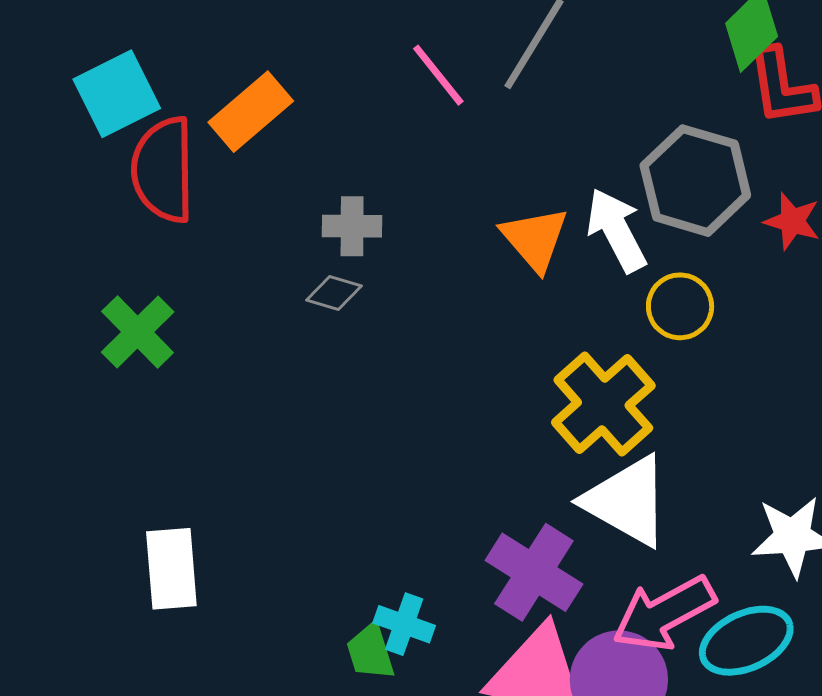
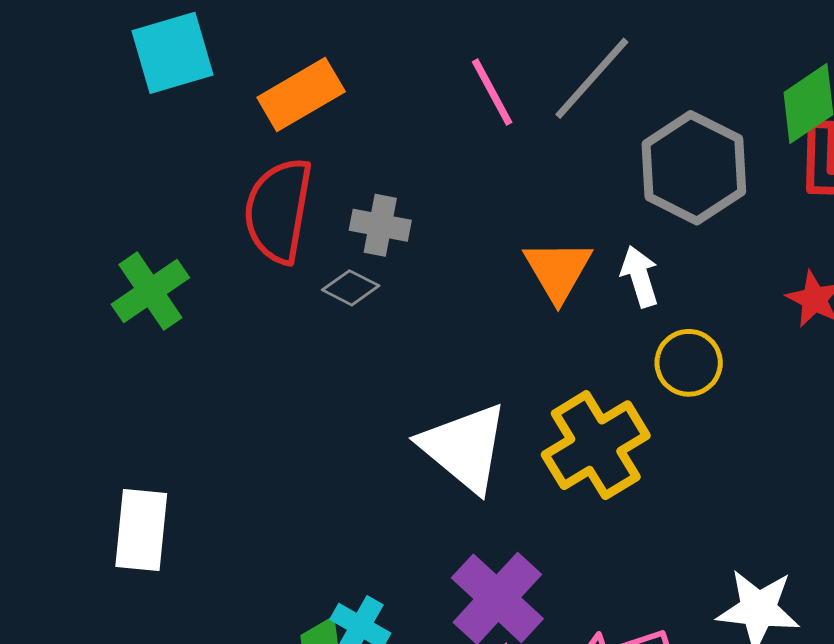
red semicircle: (163, 170) -> (278, 210), moved
gray hexagon: (695, 181) -> (694, 168), moved
white arrow: (616, 230) -> (640, 276), size x0.7
white triangle: (627, 501) -> (464, 447), moved

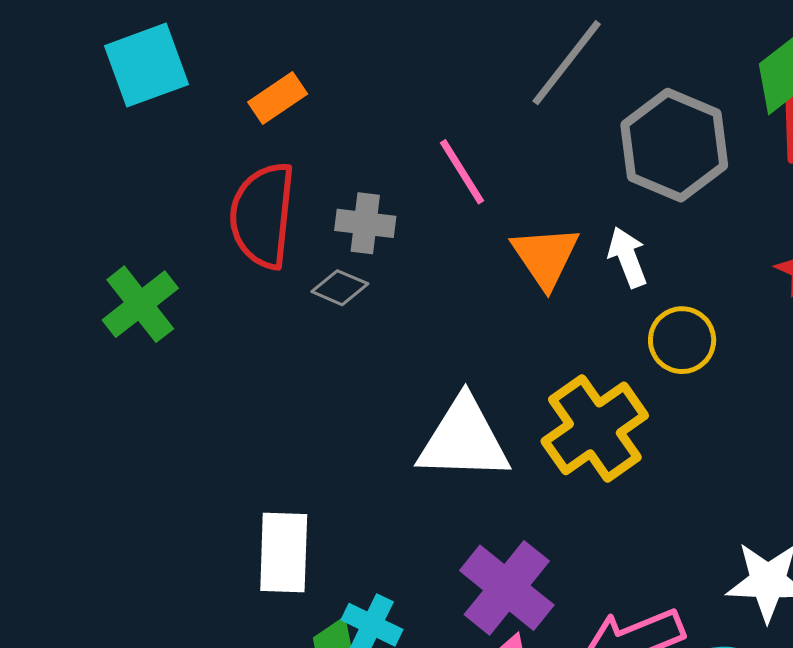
pink line: (492, 92) -> (462, 172), moved
orange rectangle: (301, 94) -> (278, 98), size x0.7
white triangle: (464, 447) -> (464, 440), turned -34
white rectangle: (141, 530) -> (284, 553), moved

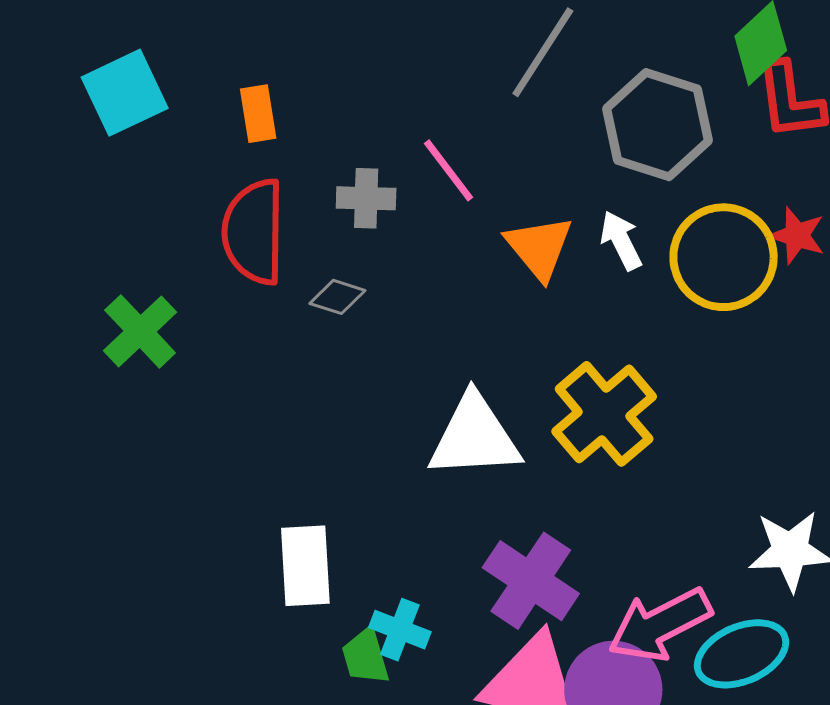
orange rectangle: (278, 98) -> (258, 114), turned -60
gray cross: (365, 223) -> (366, 198), moved
yellow circle: (682, 340) -> (724, 257), moved, size x1.6

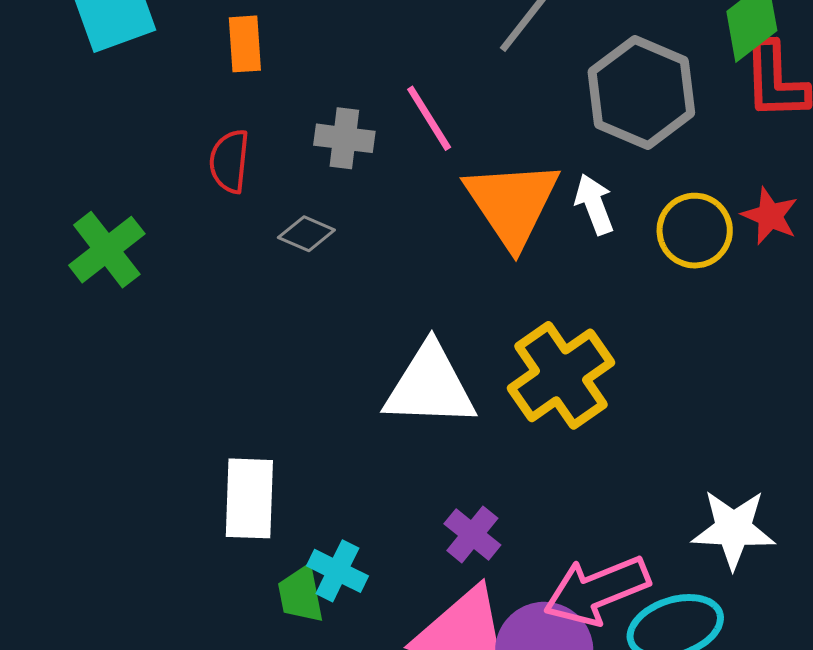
red semicircle: (254, 232) -> (229, 161), size x0.6
orange triangle: (539, 247) -> (512, 203), size x1.4
yellow circle: (724, 257) -> (695, 231), size x0.7
purple cross: (531, 581) -> (472, 534), size x0.6

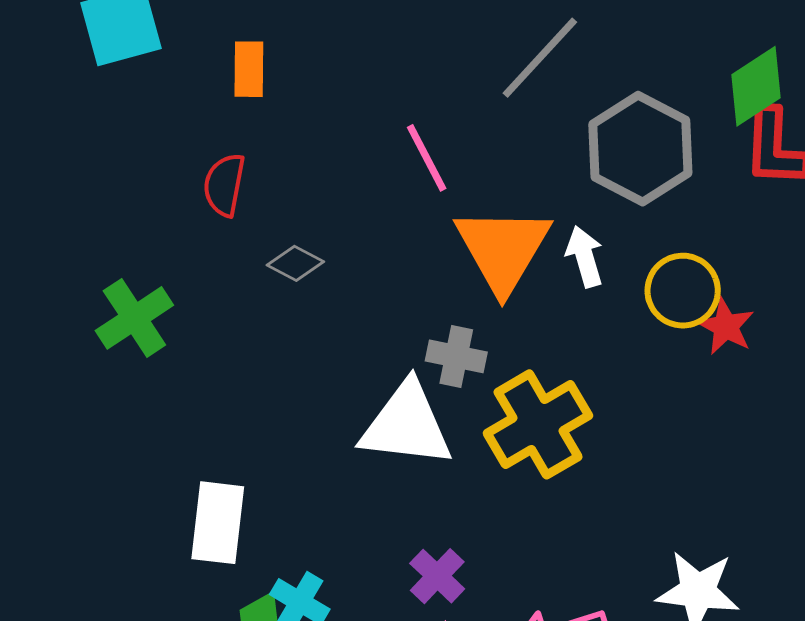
gray cross: (344, 138) -> (456, 356), moved
red star: (770, 216) -> (726, 326), moved
green cross: (107, 250) -> (134, 318), moved

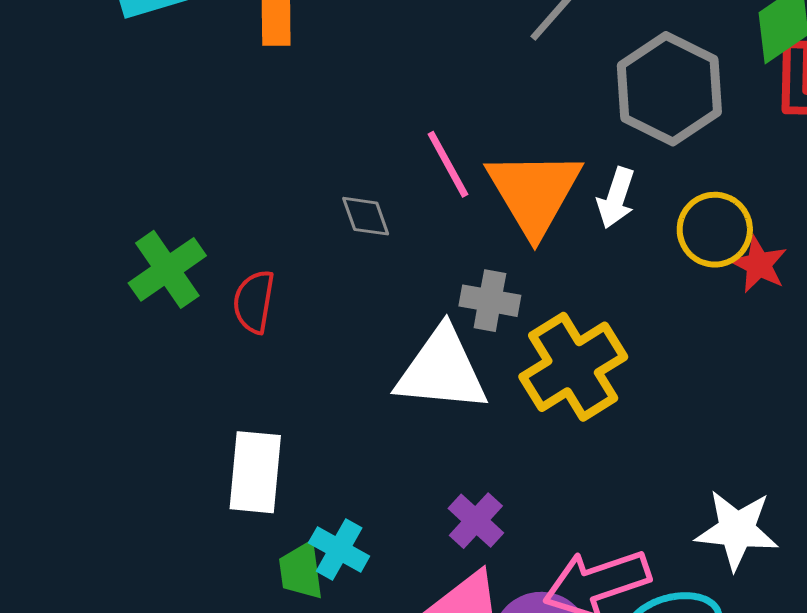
pink line: (427, 158) -> (448, 164), moved
red semicircle: (224, 185) -> (254, 302), moved
white arrow: (585, 257) -> (616, 198), turned -144
gray diamond: (295, 263) -> (366, 216), moved, turned 44

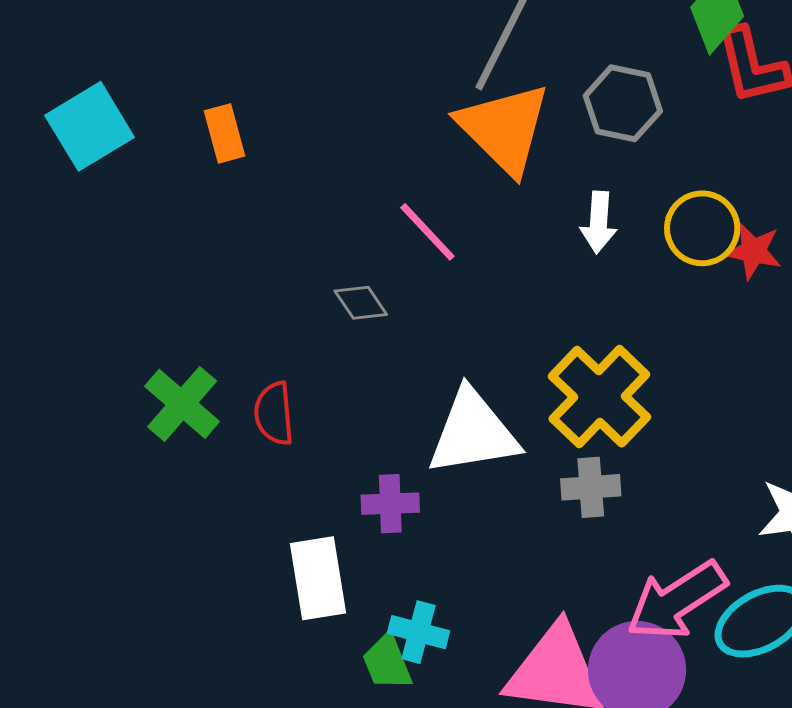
gray hexagon: (669, 89) -> (623, 103), size x0.7
orange triangle: (534, 192) -> (504, 128), moved
gray cross: (490, 301) -> (591, 487), moved
purple cross: (476, 521) -> (390, 504), moved, turned -30

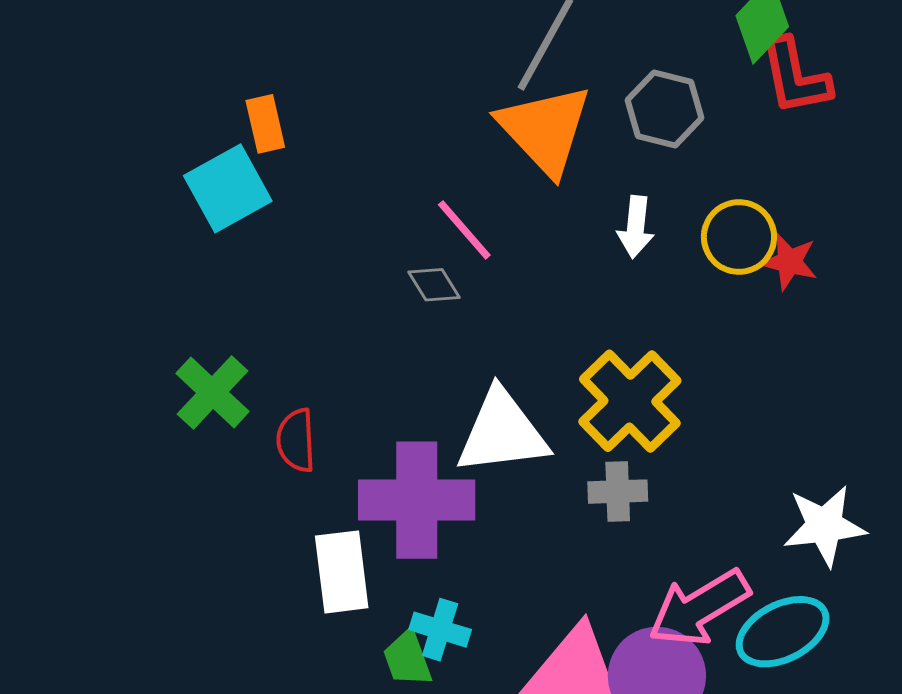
cyan square: (90, 126) -> (228, 188), moved
gray diamond: (361, 303) -> (434, 285), moved
red semicircle: (274, 413) -> (296, 440), moved
purple cross: (390, 504) -> (417, 500), size x2.0

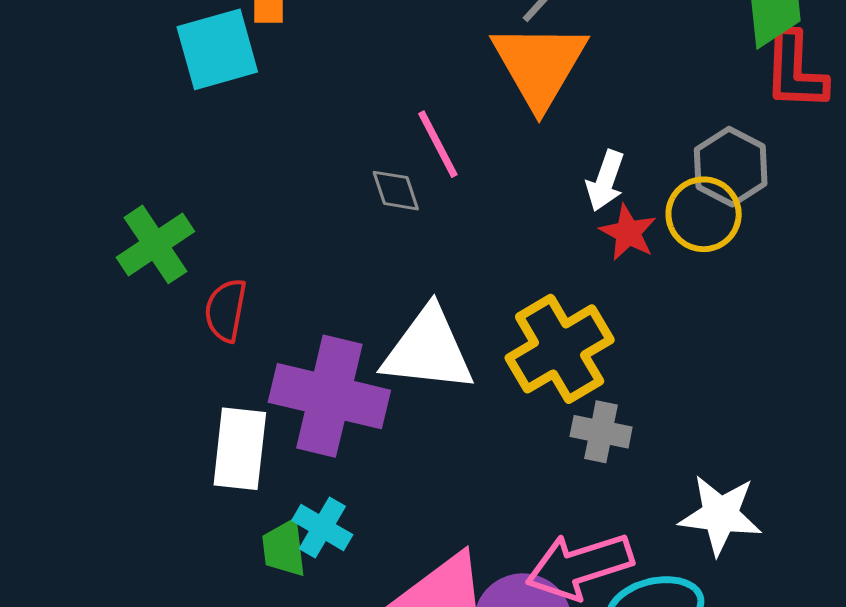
gray hexagon: (665, 109) -> (731, 167), moved
red star: (789, 262) -> (628, 233), moved
gray cross: (618, 492) -> (601, 432), moved

